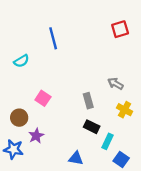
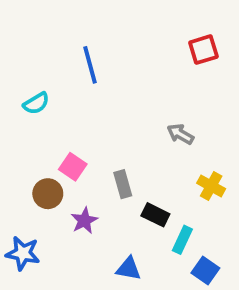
gray arrow: (115, 84) -> (180, 134), moved
gray rectangle: (88, 101) -> (123, 184), moved
brown circle: (19, 118) -> (48, 194), moved
purple star: (36, 136) -> (84, 221), moved

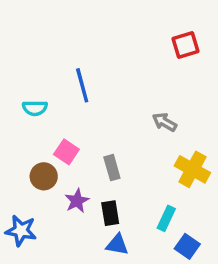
blue line: (90, 65) -> (82, 85), moved
cyan semicircle: (36, 103) -> (35, 108), moved, turned 30
yellow cross: (211, 186) -> (192, 169), size x1.4
black rectangle: (155, 215) -> (110, 213), moved, turned 55

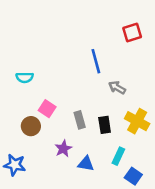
blue line: (82, 85) -> (96, 61), moved
purple star: (77, 201) -> (63, 149), moved
black rectangle: (110, 213) -> (105, 125), moved
blue triangle: (117, 245) -> (86, 164), moved

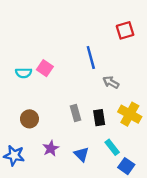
pink square: (47, 109) -> (45, 68), moved
purple star: (63, 149) -> (51, 148), moved
cyan rectangle: (118, 156) -> (112, 147), turned -63
blue triangle: (86, 164) -> (81, 154), turned 35

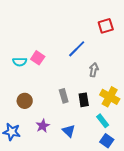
blue line: (91, 58) -> (77, 49), turned 60
gray arrow: (111, 82) -> (94, 70), turned 72
cyan rectangle: (112, 147) -> (103, 121), moved

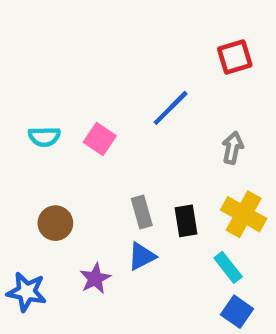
pink square: (38, 58) -> (100, 139), moved
gray arrow: (94, 70) -> (233, 148), moved
blue triangle: (69, 131) -> (142, 256), moved, turned 48

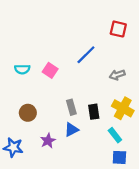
red square: (235, 57) -> (118, 29), turned 30
gray arrow: (233, 148) -> (117, 75), turned -120
blue square: (237, 312) -> (119, 157), turned -32

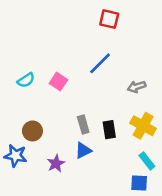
red square: (118, 29) -> (109, 19), moved
cyan semicircle: (22, 69) -> (26, 80), turned -32
cyan rectangle: (115, 135) -> (147, 161), moved
blue star: (13, 147) -> (16, 156), moved

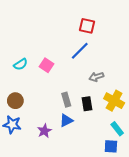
red square: (109, 19) -> (87, 26), moved
gray arrow: (137, 87) -> (96, 77), moved
brown circle: (32, 131) -> (15, 101), moved

